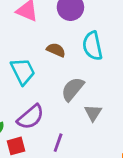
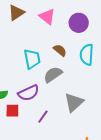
gray semicircle: (73, 89) -> (53, 75), moved
gray triangle: (93, 113) -> (74, 102), size x1.5

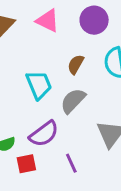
brown semicircle: (60, 50) -> (76, 64), turned -88
purple line: (43, 117) -> (71, 163), turned -48

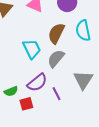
brown semicircle: (76, 64) -> (56, 33), size x1.5
purple line: (71, 163) -> (56, 94), moved

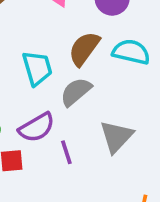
cyan semicircle: (83, 31) -> (131, 52), turned 105

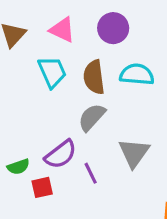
brown semicircle: (84, 49) -> (94, 77), turned -36
cyan trapezoid: (37, 68) -> (52, 72), moved

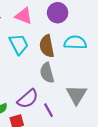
gray semicircle: (92, 117) -> (47, 73), turned -54

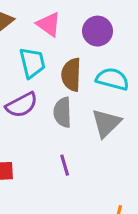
gray triangle: (76, 95) -> (106, 123), moved
purple semicircle: (28, 99) -> (22, 105), moved
purple line: (48, 110) -> (65, 165), moved

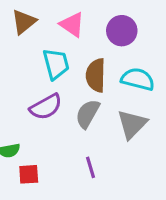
gray semicircle: (63, 112) -> (88, 114), turned 32

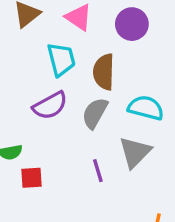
cyan semicircle: (138, 79) -> (146, 108), moved
gray triangle: (132, 124) -> (135, 152), moved

